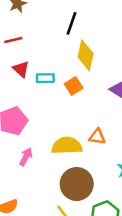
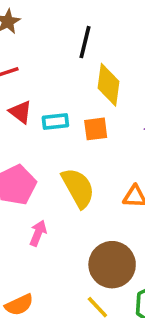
orange square: (74, 86) -> (96, 129), turned 30
yellow semicircle: (67, 146) -> (78, 188), moved, turned 68

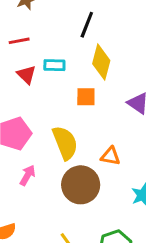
cyan rectangle: (55, 121) -> (54, 65), moved
brown circle: (112, 265) -> (81, 185), moved

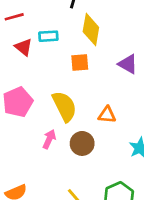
pink arrow: (27, 175) -> (49, 139), moved
brown circle: (81, 185) -> (82, 143), size x0.7

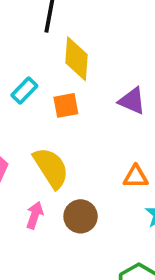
cyan rectangle: (48, 36) -> (24, 90), moved, turned -36
orange triangle: (107, 115) -> (136, 177), moved

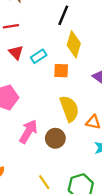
yellow semicircle: (51, 168) -> (69, 109), moved
pink arrow: (35, 215) -> (28, 132), size x1.5

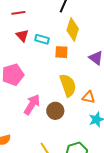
cyan rectangle: (39, 56) -> (42, 39), turned 48

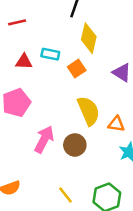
red triangle: (22, 36) -> (24, 62), moved, turned -40
orange square: (61, 52) -> (77, 69), turned -32

